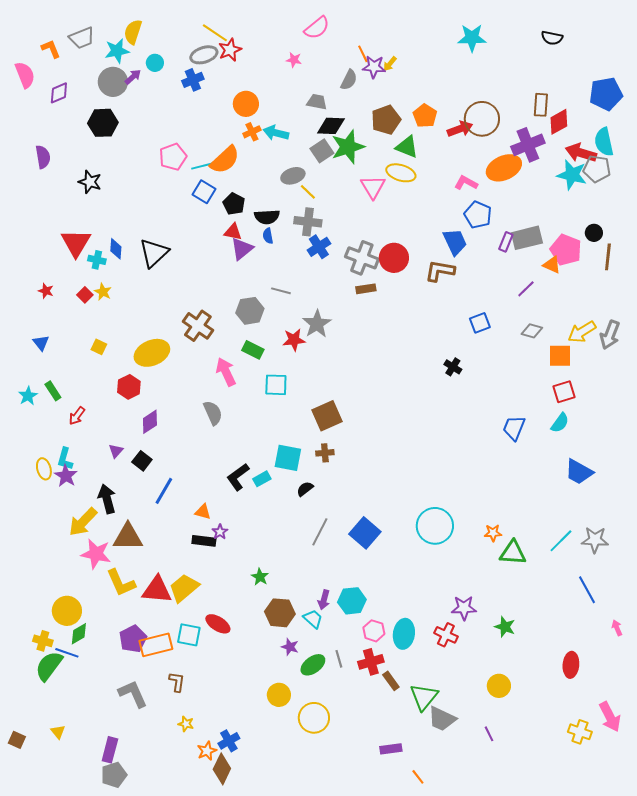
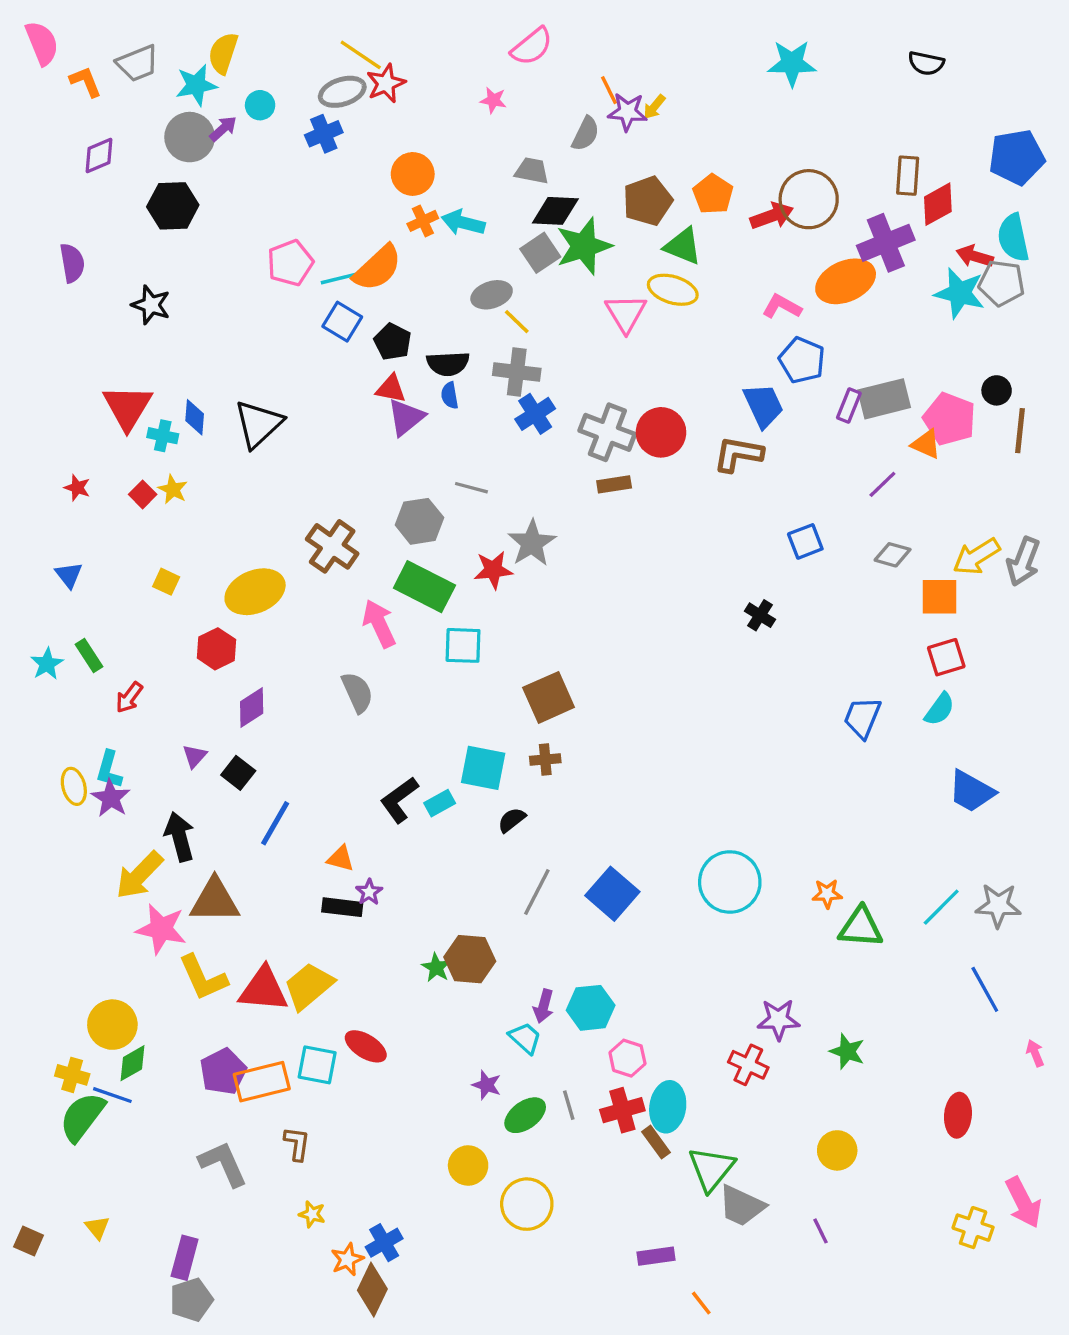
pink semicircle: (25, 75) -> (42, 43), moved
red arrow: (581, 153) -> (975, 256), size x0.7
green rectangle: (253, 350) -> (424, 587), size x1.6
brown hexagon: (280, 613) -> (470, 959), moved
cyan ellipse: (404, 634) -> (668, 1107), moved

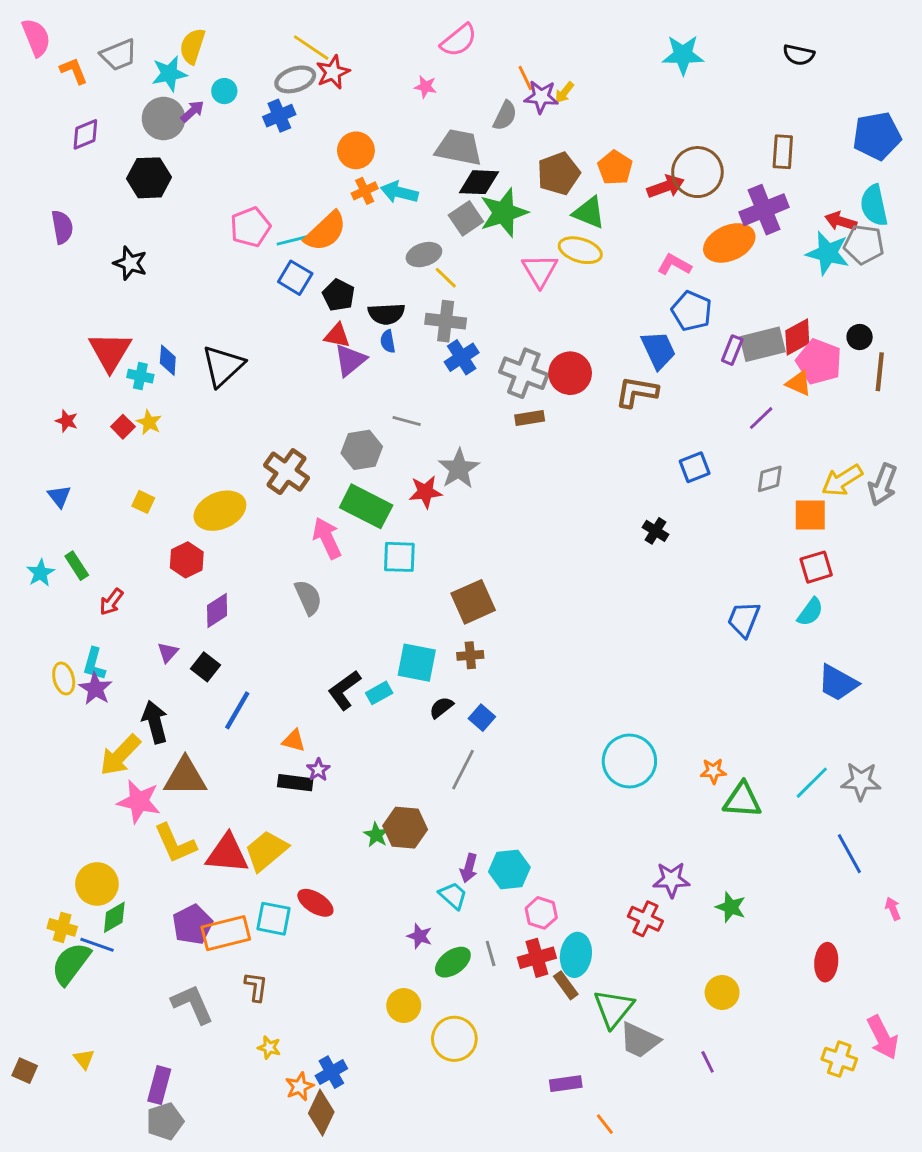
gray trapezoid: (532, 171) -> (459, 147), size x1.6
red diamond: (938, 204) -> (797, 337), moved
gray diamond: (893, 555) -> (770, 479), turned -32
blue square: (612, 894) -> (482, 718), moved, size x0.6

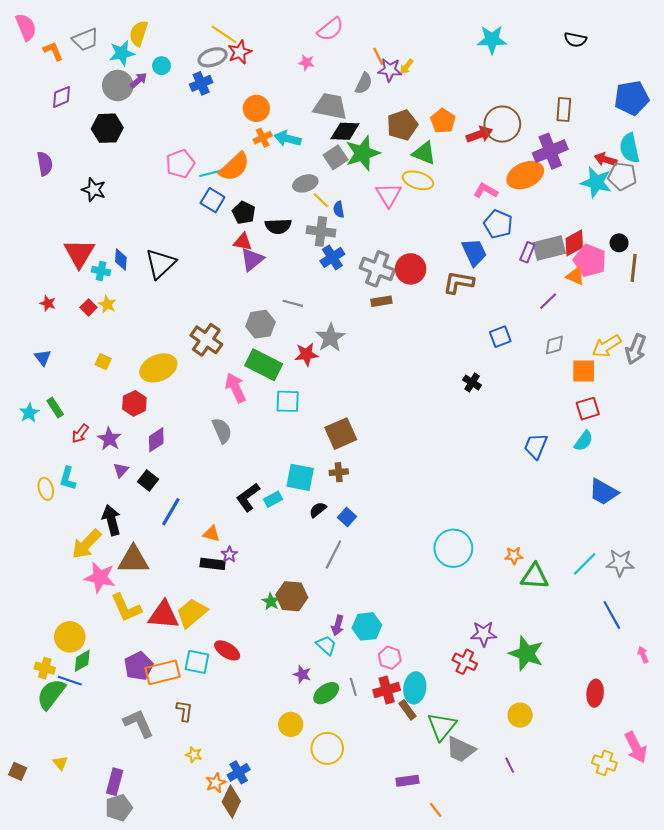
blue semicircle: (388, 341) -> (339, 210), moved
purple star: (96, 689) -> (109, 439), moved
green star: (731, 907) -> (526, 654), size x1.6

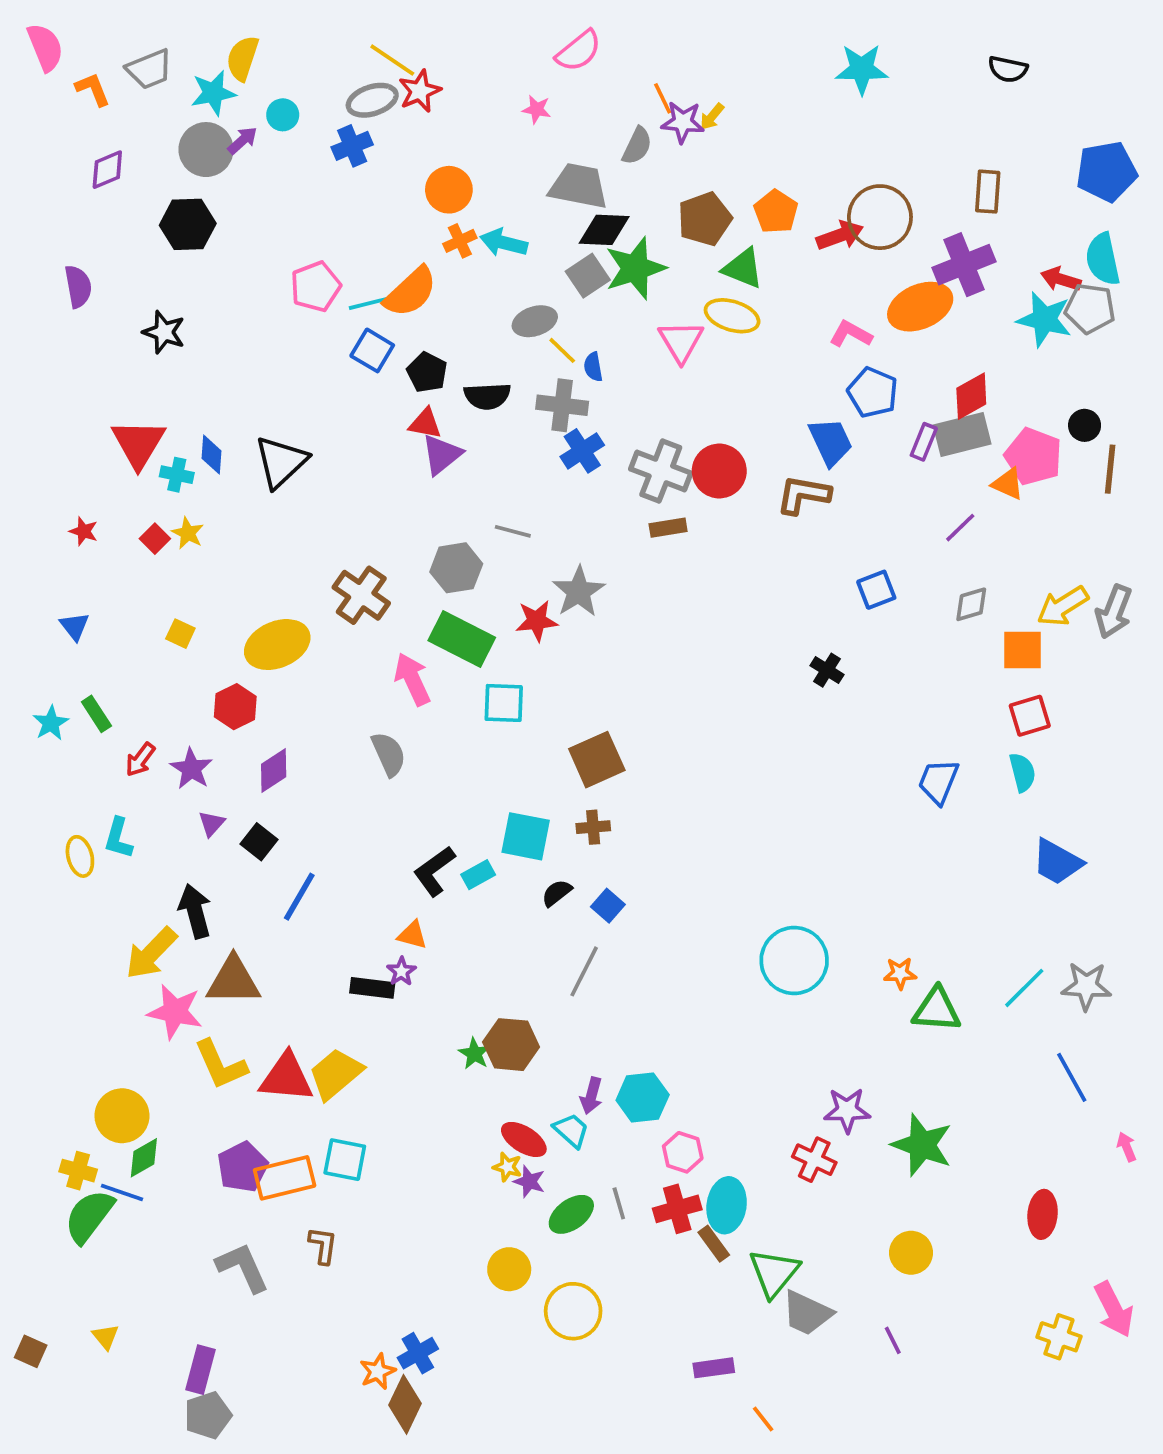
red diamond: (574, 243) -> (971, 396), moved
cyan semicircle: (584, 441) -> (1022, 772), turned -50
orange triangle: (212, 534) -> (412, 935), moved
red ellipse: (227, 650) -> (524, 1139), moved
yellow star: (194, 755) -> (507, 1167), moved

